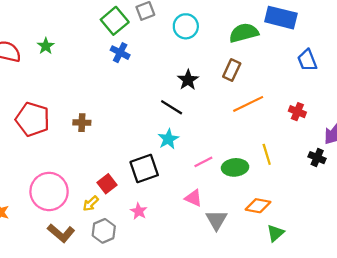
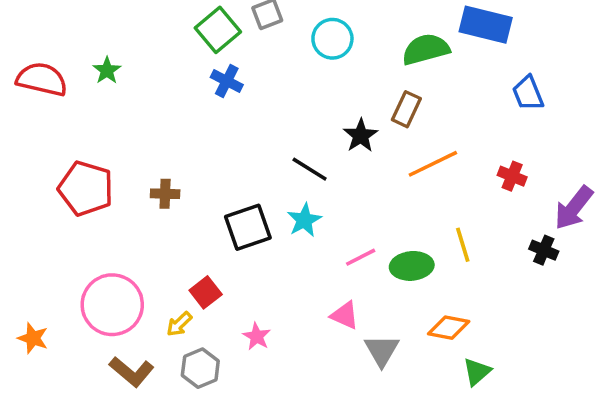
black star: (188, 80) -> (361, 136), moved
black square: (144, 169) -> (248, 227), moved

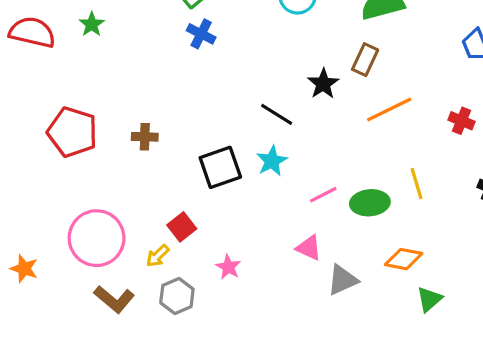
gray triangle: (382, 351) -> (343, 280), turned 36

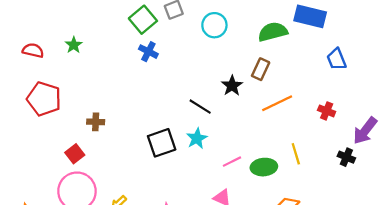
red semicircle: (32, 32) -> (33, 50), size x0.7
red pentagon: (72, 132) -> (44, 99), moved
brown cross: (145, 137) -> (96, 122), moved
red square: (182, 227) -> (75, 154), moved

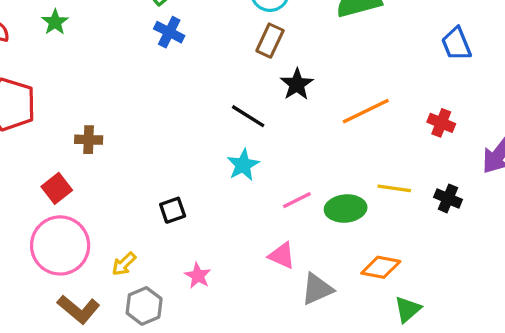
brown rectangle: (261, 69) -> (270, 41), moved
black square: (162, 143) -> (173, 210), moved, size x0.6
yellow line: (296, 154) -> (394, 188), turned -65
black cross: (346, 157) -> (448, 198), moved

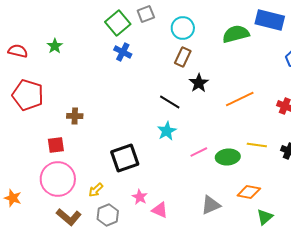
red square: (57, 188) -> (56, 145), turned 30
black square: (173, 210) -> (125, 158), size x1.8
pink triangle: (282, 256) -> (160, 210), moved

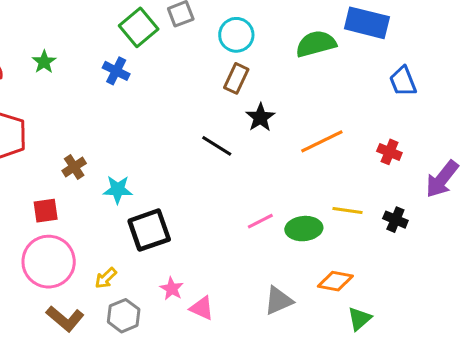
blue cross: (123, 52) -> (116, 71), moved
brown cross: (75, 116) -> (74, 167), turned -35
cyan star: (167, 131) -> (118, 190), moved, turned 30

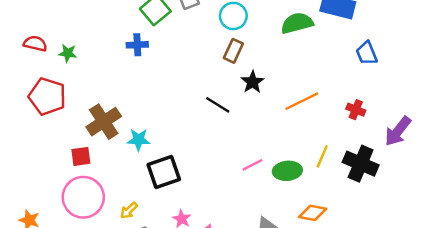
green star: (44, 62) -> (68, 53), moved, turned -30
blue cross: (116, 71) -> (137, 45), turned -30
brown cross: (74, 167) -> (104, 122), size x1.8
yellow line: (347, 211) -> (322, 156), turned -75
black cross: (395, 220) -> (361, 164), size x1.8

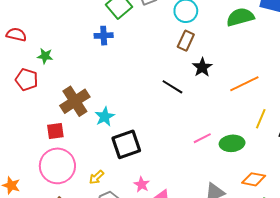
green star: (68, 53) -> (45, 56), moved
red pentagon: (47, 96) -> (27, 80), size x0.7
cyan star: (138, 140) -> (105, 117), turned -30
yellow line: (322, 156) -> (261, 119), moved

